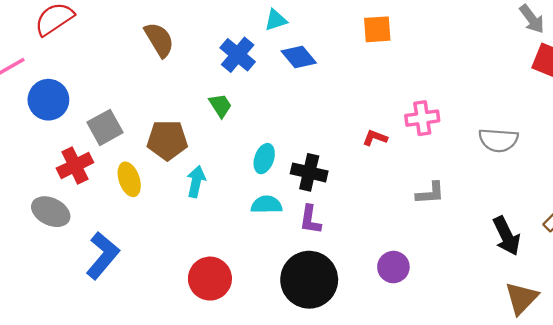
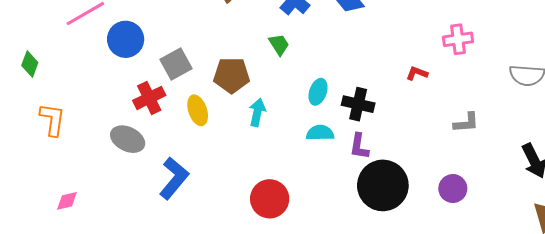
pink cross: (422, 118) -> (458, 39), moved
purple circle: (393, 267) -> (453, 189), moved
black circle: (309, 280) -> (383, 185), moved

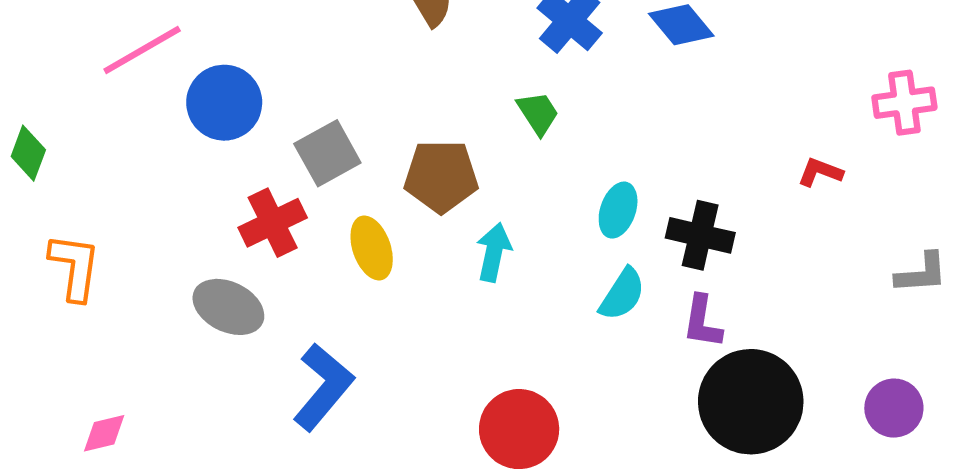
cyan semicircle: (320, 133) -> (622, 294), turned 124

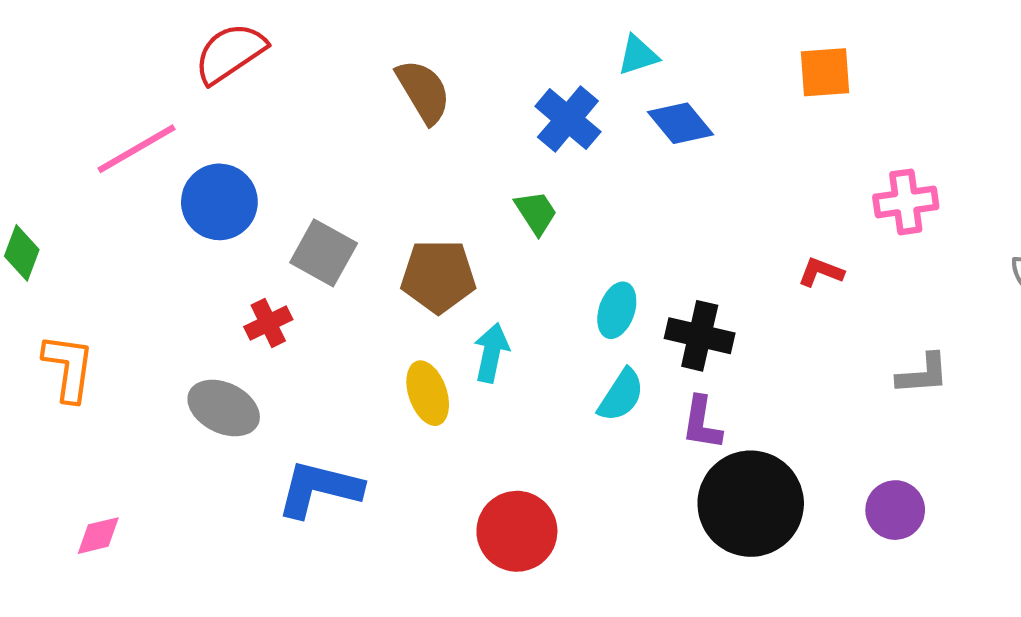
gray square: (327, 153) -> (324, 253), turned -32
red cross: (273, 223) -> (268, 323), size x0.7
yellow ellipse: (372, 248) -> (428, 393), moved
blue L-shape: (323, 387) -> (319, 489), turned -116

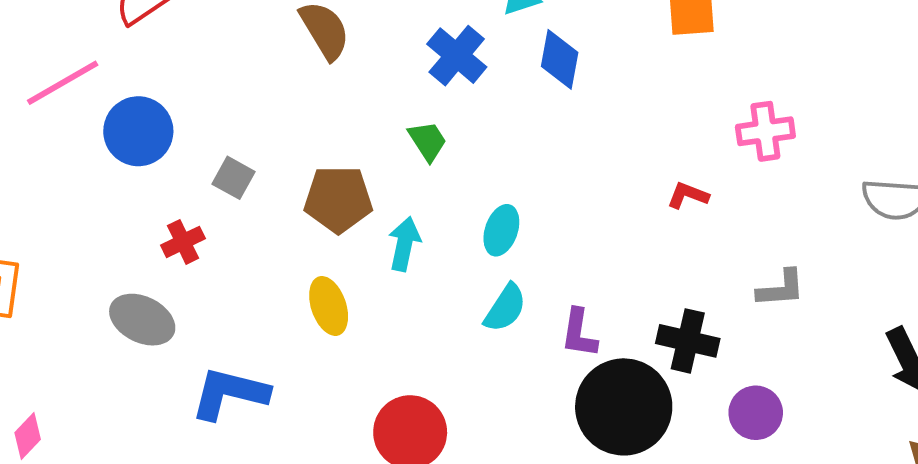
blue diamond: (681, 123) -> (560, 59), turned 50
gray square: (324, 253) -> (233, 178), size x0.7
black cross: (700, 336) -> (688, 341), moved
cyan arrow: (491, 353) -> (404, 244), moved
pink diamond: (98, 536) -> (28, 436), turned -33

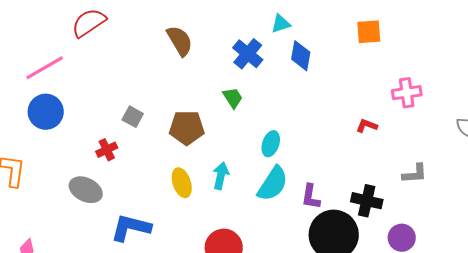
blue circle: (138, 131) -> (46, 112), moved
cyan arrow: (404, 244) -> (221, 176), moved
cyan semicircle: (505, 308) -> (273, 184), size x1.4

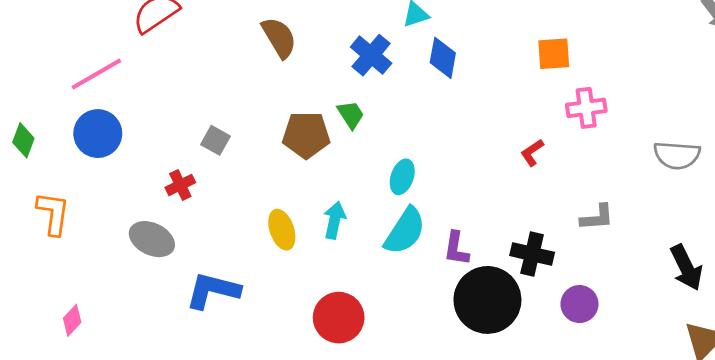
orange square: (369, 32) -> (554, 54), moved
red L-shape: (367, 126) -> (532, 152), turned -55
brown pentagon: (187, 128) -> (306, 135), moved

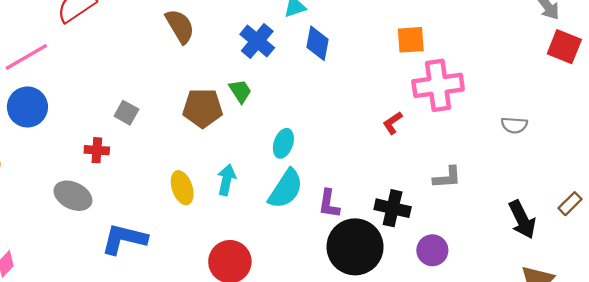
pink cross: (586, 108) -> (438, 85), size x1.5
gray semicircle: (677, 155) -> (514, 125), size x0.7
red cross: (180, 185) -> (97, 150), turned 30

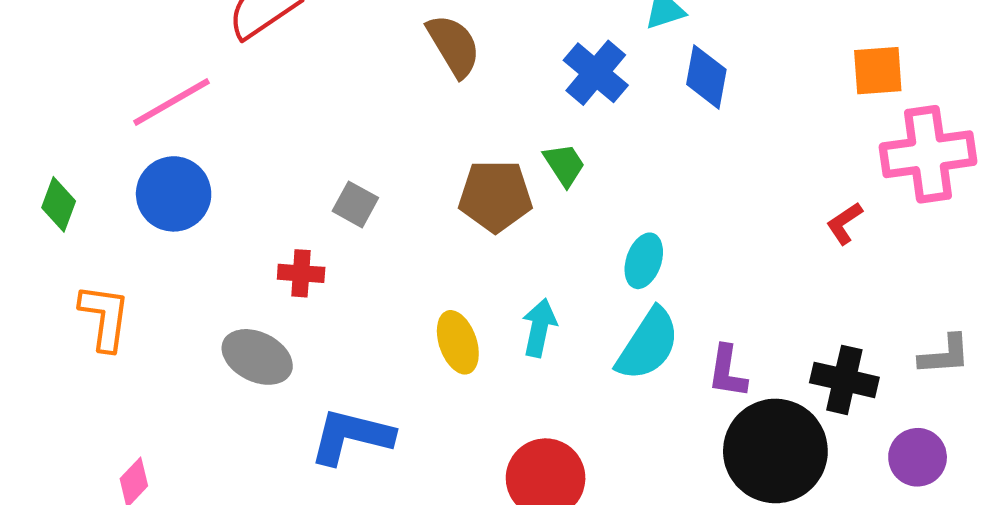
gray L-shape: (447, 177) -> (945, 355), moved

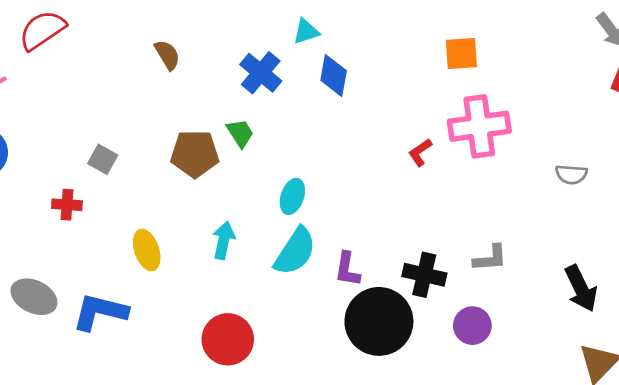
brown semicircle: (454, 46) -> (167, 55), size x0.7
orange square: (878, 71) -> (461, 53), moved
red L-shape: (844, 223) -> (420, 152), moved
yellow ellipse: (458, 342) -> (147, 250), moved
gray ellipse: (257, 357) -> (34, 297), moved

